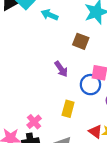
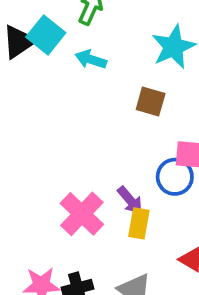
purple arrow: (61, 69) -> (130, 200), moved
pink cross: (34, 122) -> (82, 214), moved, size x1.6

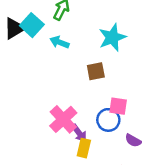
brown square: (151, 101) -> (96, 71), turned -30
pink cross: (82, 214) -> (63, 119), moved

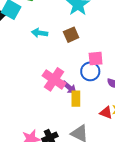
cyan arrow: (60, 42) -> (40, 33), moved

